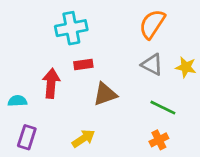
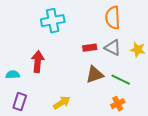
orange semicircle: (152, 24) -> (113, 18), turned -35
red rectangle: (83, 64) -> (90, 48), moved
brown triangle: (105, 94) -> (95, 75), moved

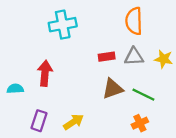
gray triangle: (113, 48) -> (134, 57), turned -30
purple rectangle: (20, 102) -> (39, 121), moved

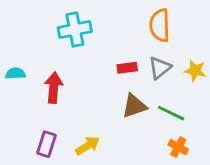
gray triangle: (134, 57) -> (160, 68), turned -36
cyan semicircle: (15, 89) -> (15, 73), moved
orange cross: (140, 123) -> (178, 147), moved, turned -35

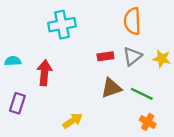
purple rectangle: (47, 144) -> (17, 103), moved

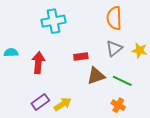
red rectangle: (105, 56) -> (81, 57), moved
purple rectangle: (17, 103) -> (40, 102), moved, turned 36
orange cross: (148, 122) -> (118, 105), moved

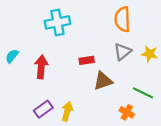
cyan semicircle: (11, 53) -> (12, 56), turned -48
green line: (122, 81) -> (143, 93), moved
yellow arrow: (63, 104) -> (67, 111), turned -42

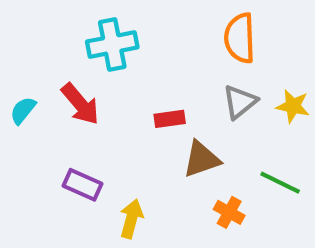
red arrow: (41, 67) -> (80, 104), moved, turned 135
purple rectangle: (43, 109) -> (82, 185), moved, turned 60
orange cross: (127, 112) -> (229, 212), moved

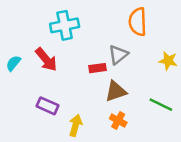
gray triangle: (240, 102) -> (118, 55), moved
orange cross: (229, 212) -> (118, 120), moved

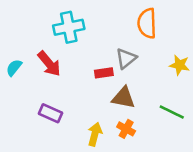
brown triangle: (116, 91) -> (123, 98), turned 30
yellow arrow: (76, 125) -> (95, 134), moved

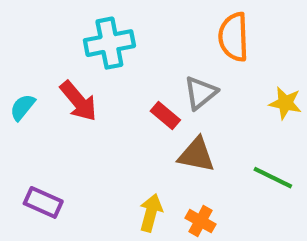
red rectangle: (104, 73) -> (165, 116), turned 48
purple rectangle: (50, 113) -> (43, 202), moved
orange cross: (126, 129) -> (200, 221), moved

